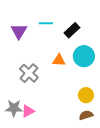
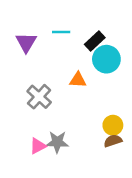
cyan circle: (84, 56) -> (106, 59), moved
gray star: (14, 108) -> (57, 142), moved
brown semicircle: (86, 115) -> (113, 141), moved

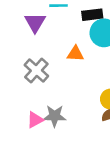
black rectangle: (95, 41) -> (92, 15), turned 36
purple triangle: (26, 42) -> (35, 22), moved

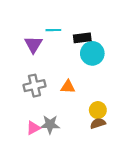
orange triangle: (75, 54) -> (68, 87), moved
gray cross: (36, 71) -> (34, 86), turned 35

